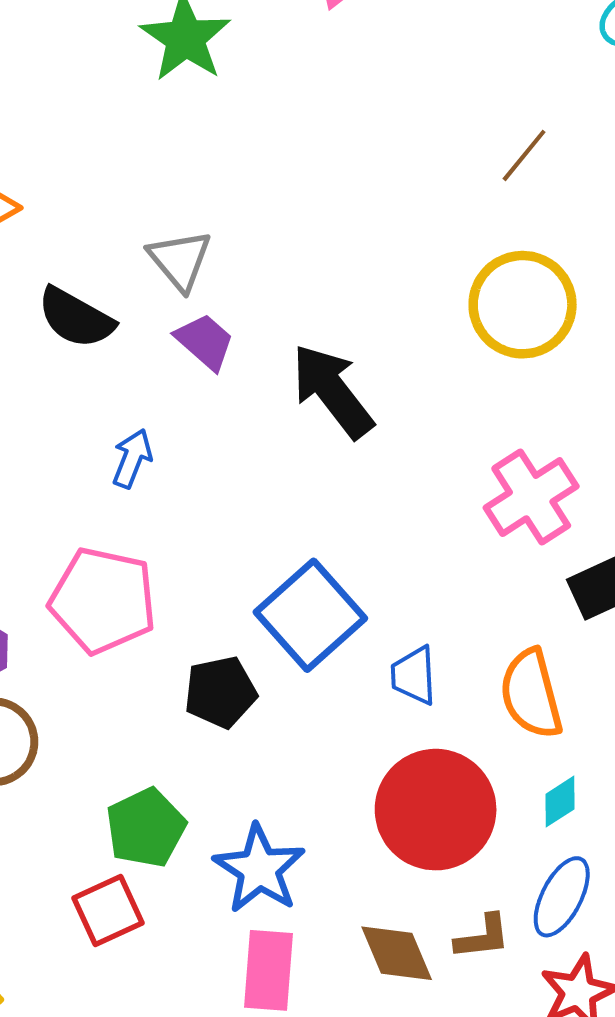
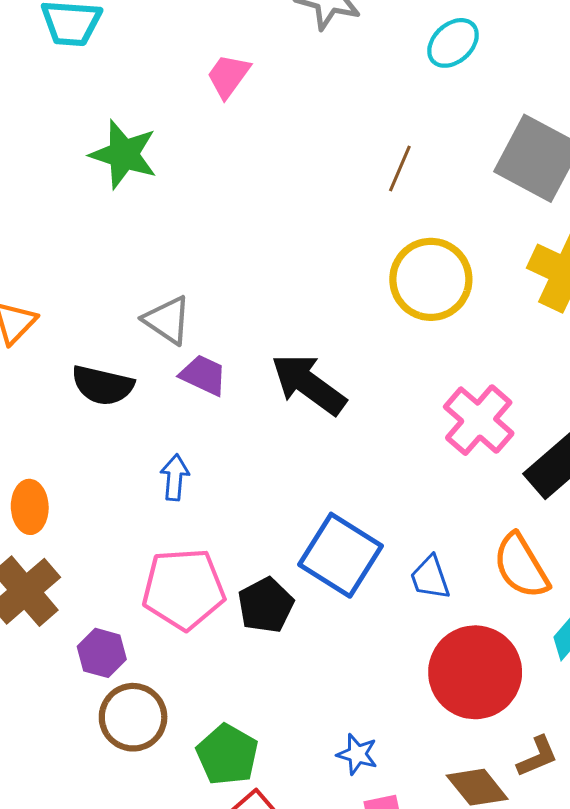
black pentagon: (220, 692) -> (266, 605), moved
green pentagon: (146, 828) -> (227, 755), moved
blue star: (259, 869) -> (357, 754), size x0.6

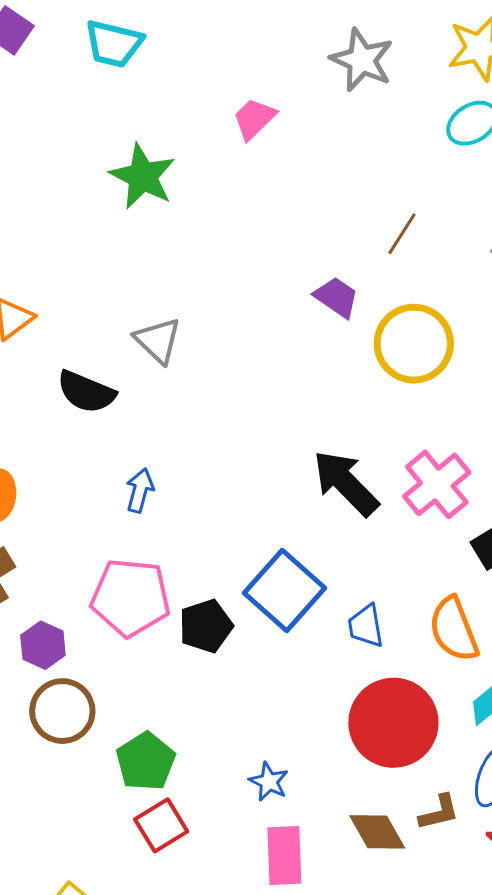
purple trapezoid: (203, 375) -> (336, 297), moved
black arrow: (309, 384) -> (346, 483), moved

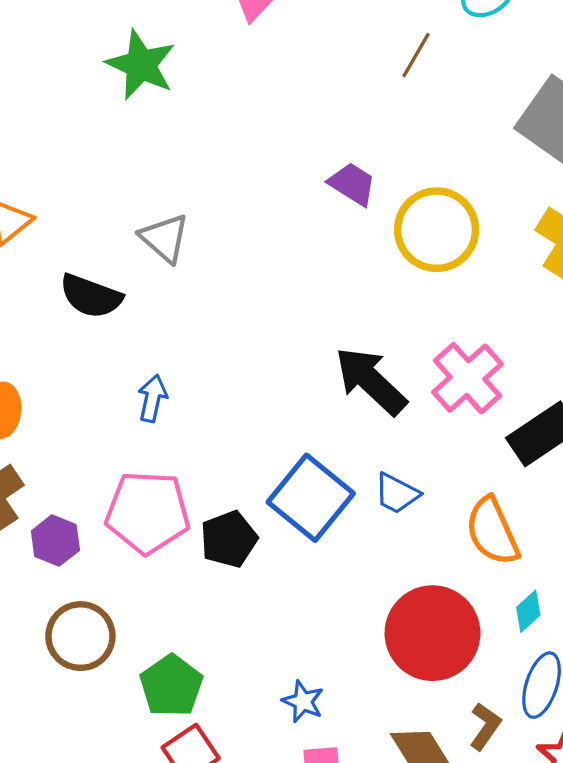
brown line: (402, 234) -> (416, 55), moved
blue trapezoid: (366, 626) -> (397, 493), moved, turned -51
purple hexagon: (43, 645) -> (55, 541), moved
brown L-shape: (439, 812) -> (485, 726), turned -39

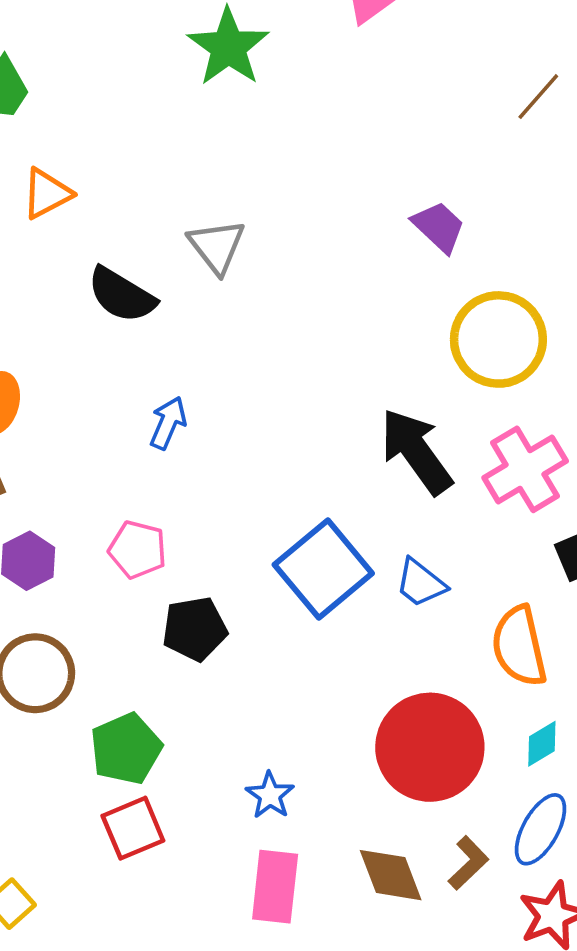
yellow circle: (437, 230) -> (498, 339), moved
pink pentagon: (148, 512) -> (138, 550), size x0.6
black pentagon: (229, 539) -> (195, 629), moved

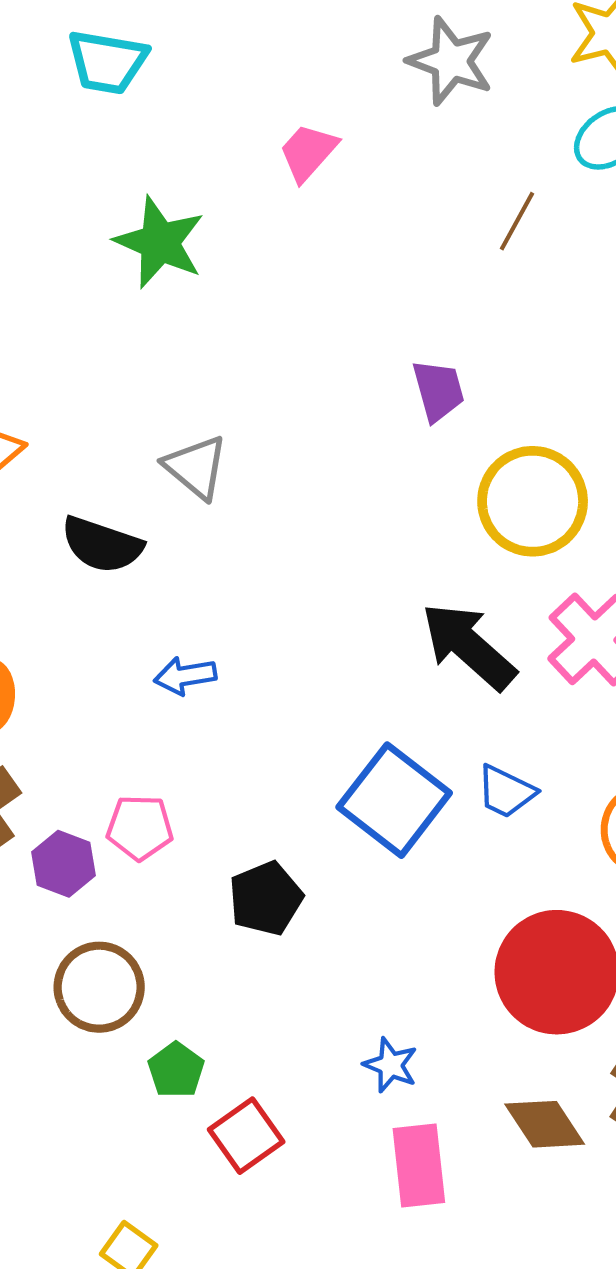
purple trapezoid: (439, 227) -> (438, 391), turned 44
blue arrow: (168, 423) -> (185, 676), turned -110
pink pentagon: (138, 550) -> (140, 827), moved
green pentagon: (126, 749) -> (176, 1070), moved, size x0.7

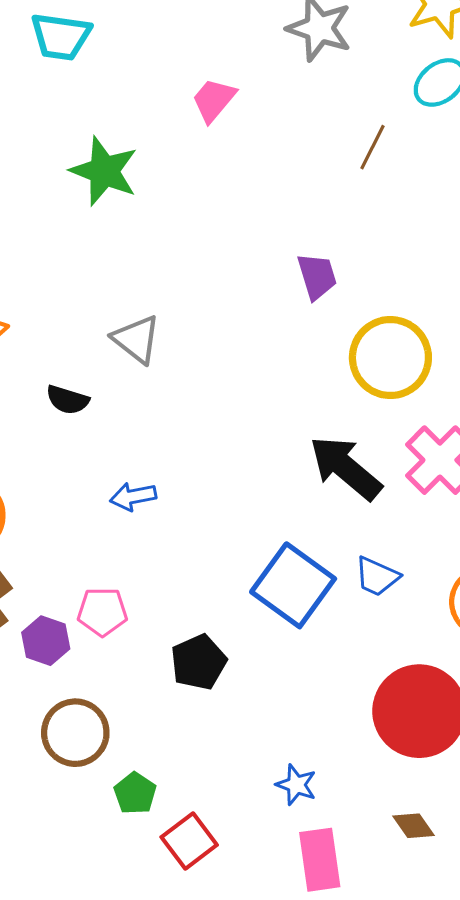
black semicircle: (102, 545) -> (68, 400), size x0.7
brown diamond: (545, 1124) -> (413, 826), size x0.7

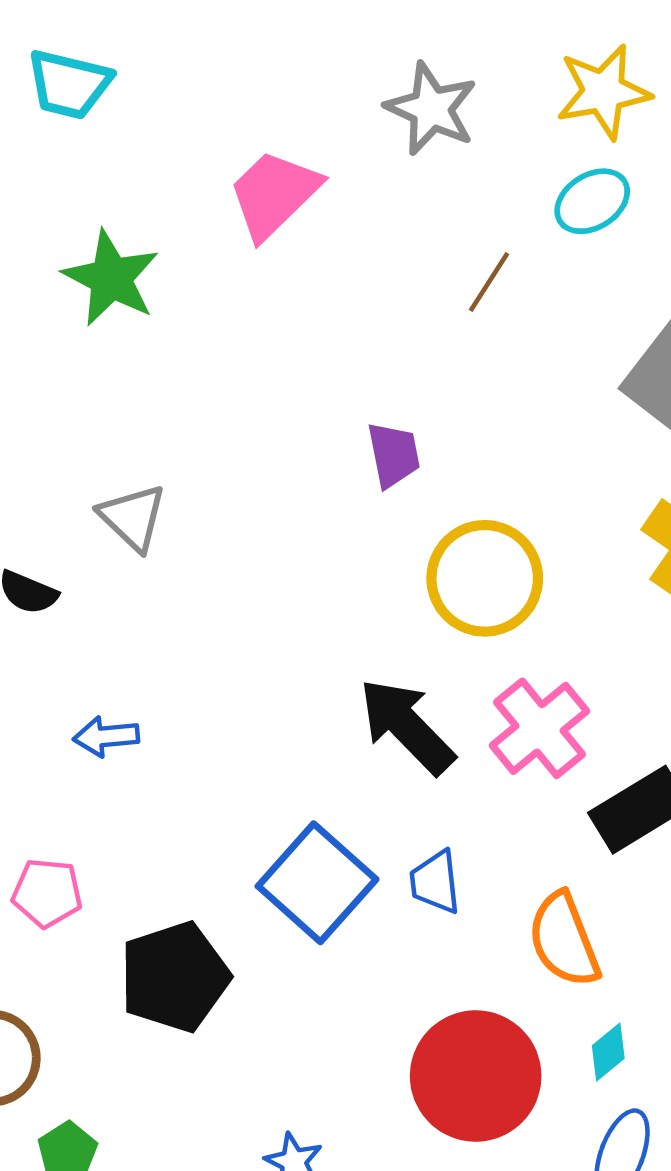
pink trapezoid: (214, 100) -> (274, 194), size x1.5
blue trapezoid: (377, 576) -> (435, 882), turned 54
black pentagon: (199, 662) -> (174, 977), size x1.4

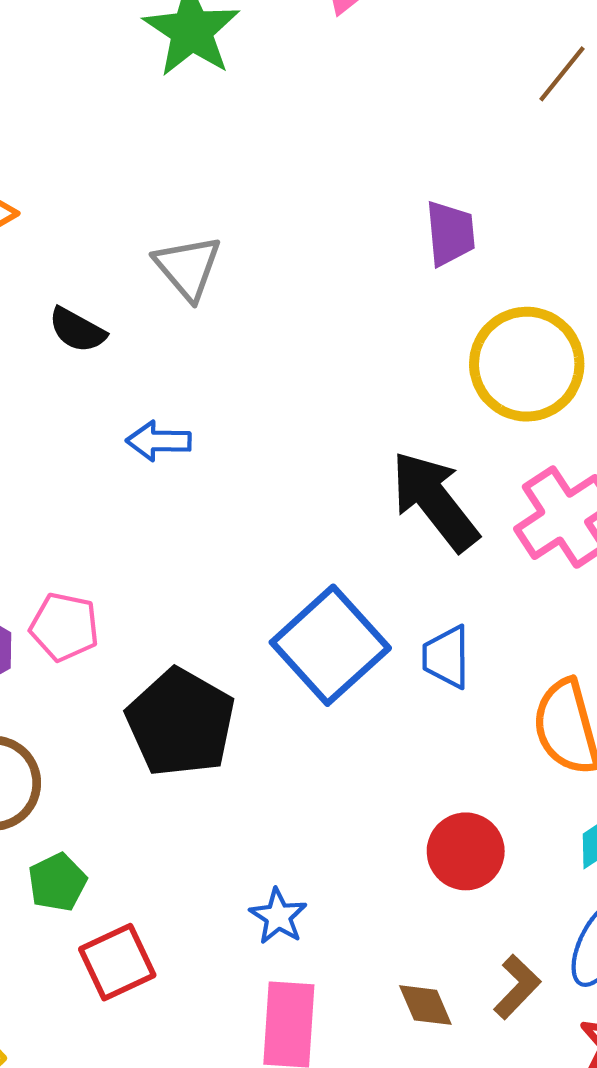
blue arrow: (106, 736) -> (159, 441), moved
black pentagon: (174, 977) -> (181, 723), turned -30
red circle: (476, 1076) -> (466, 851), size x0.6

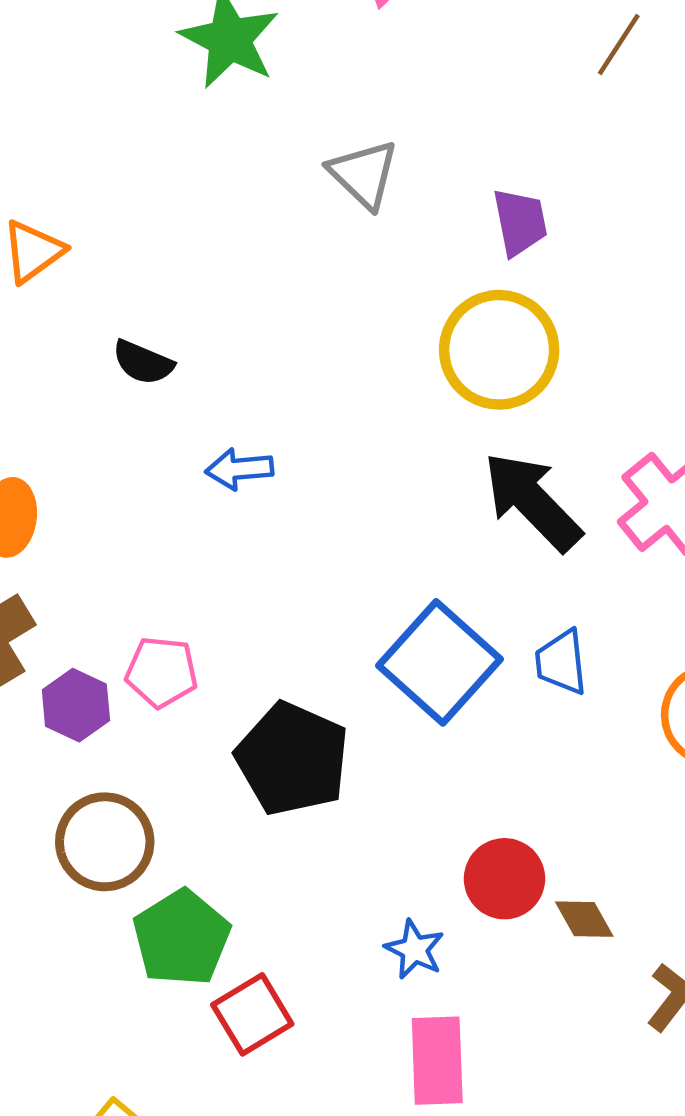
gray triangle: (188, 267) -> (364, 174), moved
yellow circle: (527, 364) -> (499, 350), moved
red circle: (466, 851) -> (505, 879), moved
green pentagon: (57, 882) -> (182, 938), size x1.6
brown diamond: (425, 1005) -> (584, 919), moved

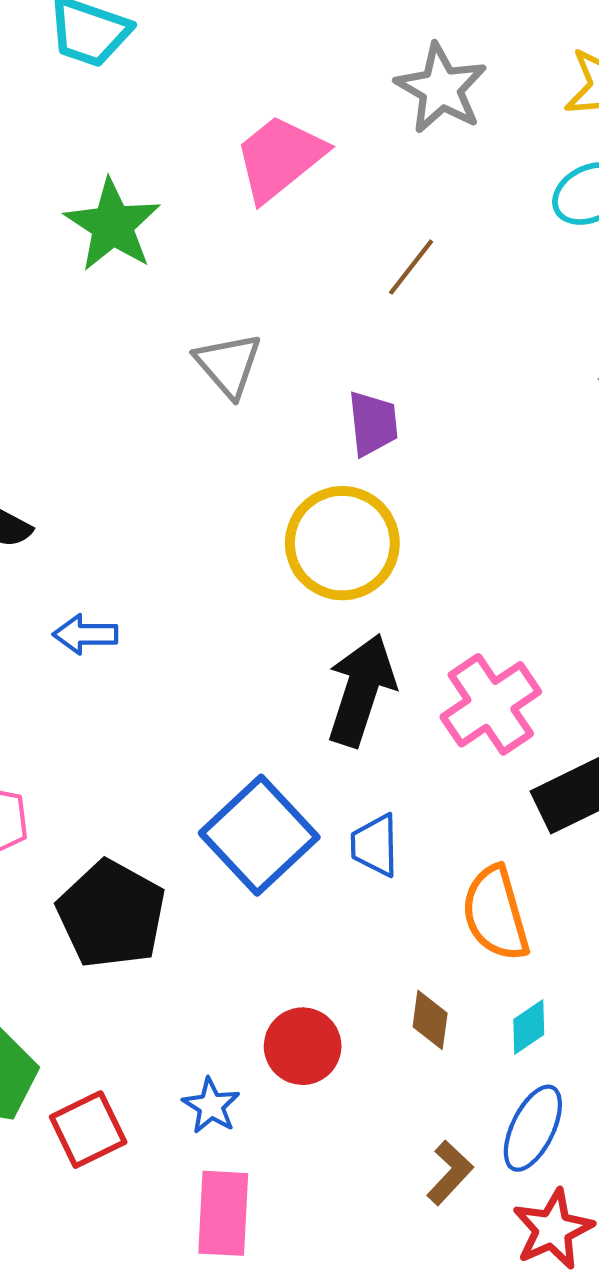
brown line: (619, 44) -> (411, 267), moved
black arrow: (532, 501) -> (361, 690), turned 57
brown diamond: (584, 919) -> (430, 1020), moved, turned 32
red square: (252, 1014) -> (88, 1130), moved

